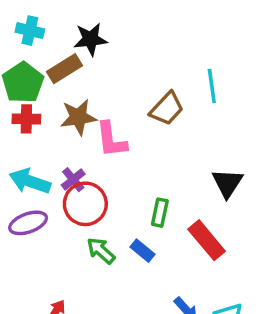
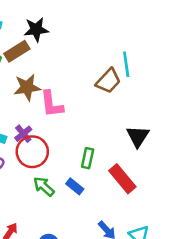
brown trapezoid: (167, 109) -> (108, 81), moved

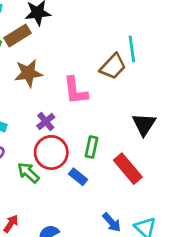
pink L-shape: (52, 104) -> (75, 91), moved
purple cross: (23, 134) -> (46, 122), moved
red circle: (32, 152) -> (51, 152), moved
green arrow: (44, 186) -> (28, 173), moved

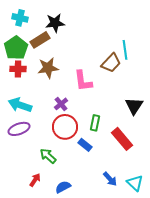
green arrow: (28, 173) -> (48, 156), moved

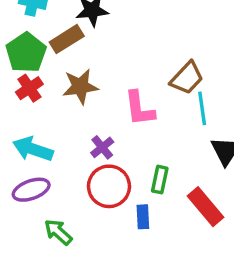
cyan line: (125, 50) -> (202, 108), moved
red cross: (18, 69) -> (29, 88), turned -35
blue rectangle: (85, 145) -> (143, 217), turned 48
green arrow: (48, 156) -> (58, 232), moved

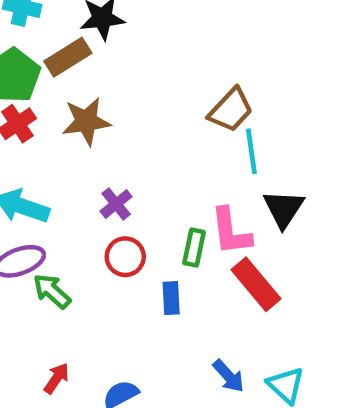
pink L-shape: (139, 108) -> (231, 232), moved
red circle: (109, 186) -> (125, 257), size x0.7
green arrow: (58, 232) -> (52, 291), moved

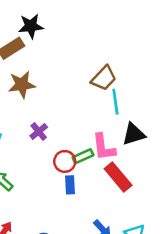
black triangle: (284, 209) -> (134, 134), turned 40
green rectangle: (194, 248) -> (83, 156), turned 54
red circle: (125, 257) -> (65, 161), moved

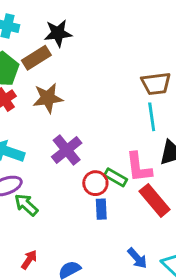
brown trapezoid: (104, 78) -> (156, 84), moved, turned 40
purple cross: (39, 131) -> (67, 150), size x1.5
green rectangle: (83, 156) -> (116, 177), turned 54

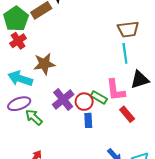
brown star: (48, 98) -> (44, 64), moved
purple cross: (67, 150) -> (63, 99), moved
red rectangle: (155, 200) -> (127, 114), size x0.7

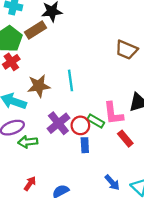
brown trapezoid: (128, 29) -> (126, 50), turned 30
cyan line: (125, 53) -> (71, 80), moved
green arrow: (34, 117) -> (28, 142), turned -48

